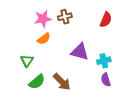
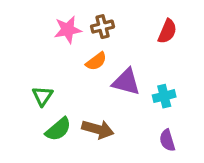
orange semicircle: (44, 39) -> (96, 61), moved
purple semicircle: (106, 80) -> (167, 140), moved
brown arrow: (62, 82) -> (98, 129), turned -30

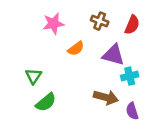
brown cross: (103, 27) -> (100, 21), moved, turned 35
purple triangle: (126, 82) -> (113, 55), moved
brown arrow: (98, 129) -> (106, 97), moved

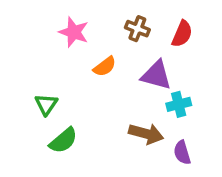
pink star: (53, 24) -> (74, 32), turned 30

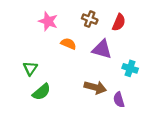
orange semicircle: (105, 67) -> (68, 44), turned -120
cyan cross: (179, 104) -> (130, 68), moved, turned 32

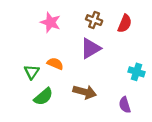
orange semicircle: (68, 44) -> (55, 64), moved
purple triangle: (102, 49) -> (91, 48), moved, turned -45
brown arrow: (95, 87) -> (85, 92), moved

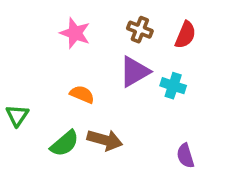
green triangle: (32, 72) -> (17, 115), moved
cyan cross: (136, 72) -> (173, 86), moved
brown arrow: (85, 92) -> (105, 140), moved

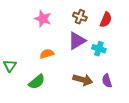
orange semicircle: (82, 94) -> (47, 54), turned -40
brown arrow: (105, 140) -> (83, 80), moved
purple semicircle: (185, 156) -> (107, 81), moved

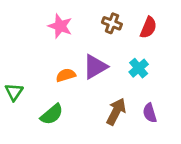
purple triangle: (77, 41) -> (95, 67), moved
cyan cross: (99, 49) -> (139, 68), turned 32
brown arrow: (83, 80) -> (116, 112), turned -78

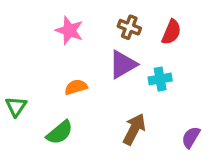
purple triangle: (95, 67) -> (123, 64), moved
cyan cross: (139, 68) -> (160, 79), turned 30
purple semicircle: (150, 113) -> (191, 137), moved, turned 48

